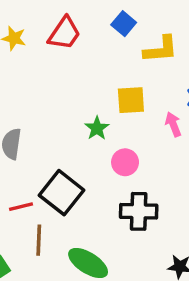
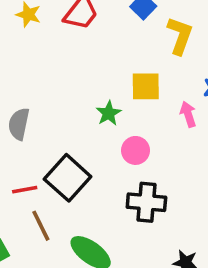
yellow L-shape: (161, 49) -> (180, 36), turned -69
brown line: (39, 240) -> (41, 226), turned -32

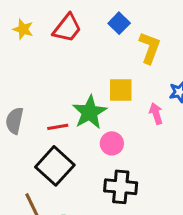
green star: (109, 113) -> (90, 112), size x1.6
red line: (25, 190) -> (58, 127), moved

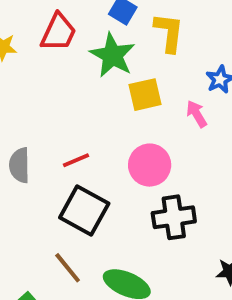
green star: (90, 112) -> (112, 55), moved
pink circle: (112, 143) -> (150, 165), size x1.4

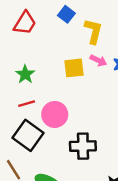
green star: (112, 55) -> (25, 74), moved, size x0.7
pink arrow: (197, 114) -> (98, 61), moved, turned 140
pink circle: (150, 165) -> (55, 114), moved

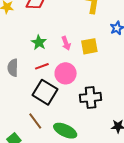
pink arrow: (98, 61) -> (66, 43), moved, turned 48
yellow square: (74, 68) -> (89, 46), moved

